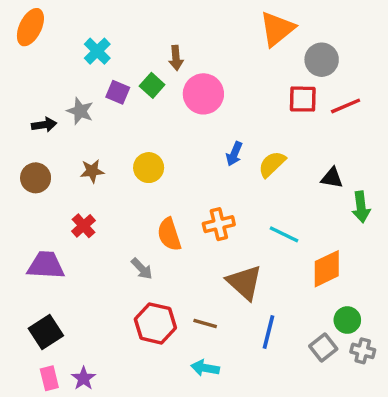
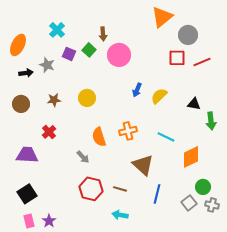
orange ellipse: (30, 27) -> (18, 45), moved

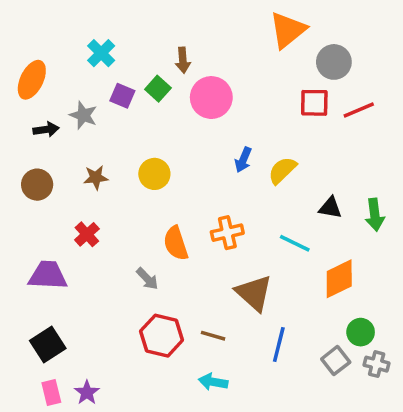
black triangle: (194, 104) -> (330, 208), moved

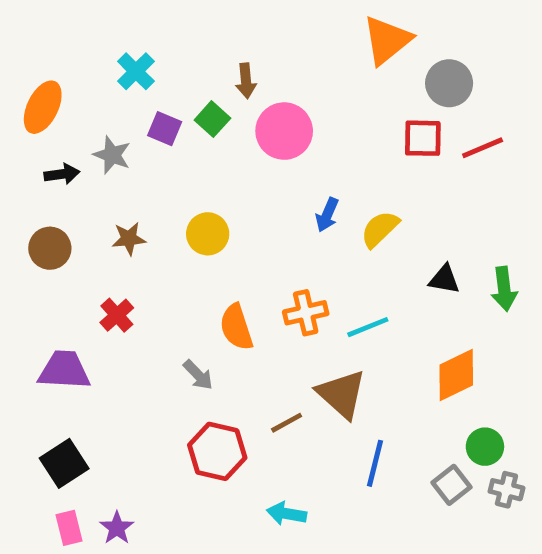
cyan line: (295, 243) -> (368, 327), moved, turned -48
brown line: (213, 336) -> (287, 423), moved, turned -45

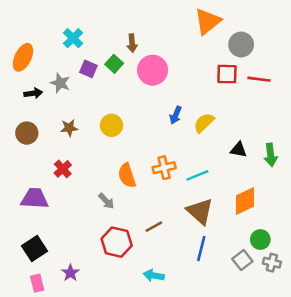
red line: (483, 148) -> (259, 79), turned 30
brown triangle: (342, 394) -> (200, 211), moved
purple star: (117, 528) -> (70, 273), moved

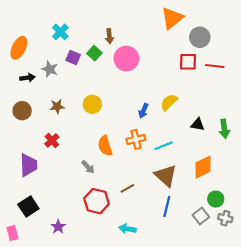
blue arrow: (176, 115) -> (143, 111), moved
purple trapezoid: (35, 198) -> (28, 165), turned 85
pink rectangle: (37, 283) -> (12, 233), moved

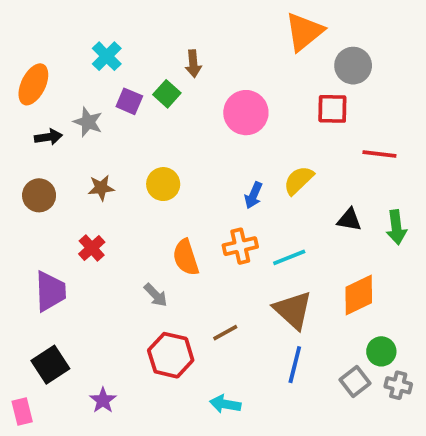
pink circle: (126, 59) -> (246, 113), moved
red line: (215, 66) -> (379, 154), moved

